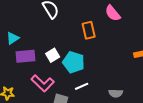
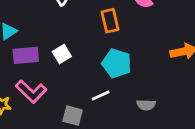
cyan pentagon: (74, 62) -> (117, 63), moved
pink L-shape: (43, 83) -> (31, 91), moved

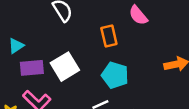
white square: (62, 54) -> (65, 67), size x1.6

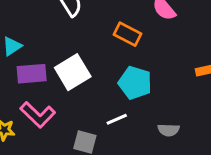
orange rectangle: (109, 36) -> (127, 34), turned -50

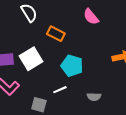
orange rectangle: (127, 34) -> (56, 34), moved

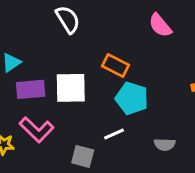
orange rectangle: (56, 34) -> (115, 66), moved
white square: (31, 59) -> (71, 88), turned 30

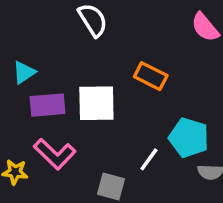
cyan pentagon: (132, 98) -> (189, 138), moved
white line: (114, 134) -> (149, 159), turned -30

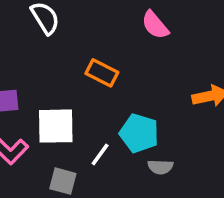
white square: (96, 103) -> (56, 126), moved

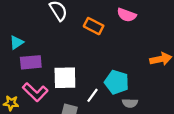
pink semicircle: (155, 25) -> (127, 15), turned -30
orange rectangle: (102, 73) -> (94, 26), moved

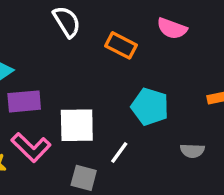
cyan pentagon: (117, 82) -> (150, 107), moved
gray semicircle: (130, 103) -> (192, 151), moved

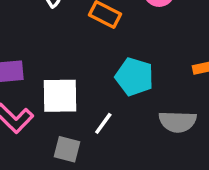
gray semicircle: (192, 151) -> (178, 122), size x1.5

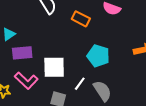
gray semicircle: (178, 122) -> (102, 91), moved, turned -125

